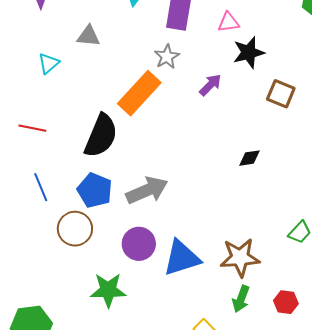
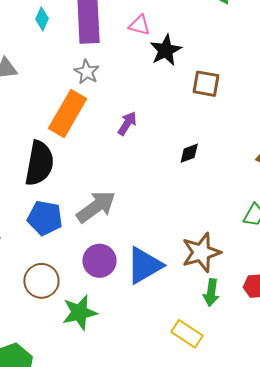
pink triangle: (228, 22) -> (139, 25), turned 35
purple arrow: (210, 85) -> (127, 123), moved
brown circle: (75, 229) -> (41, 281), moved

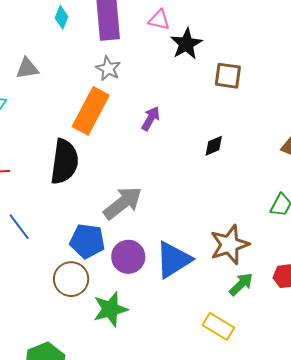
blue pentagon: (45, 218) -> (87, 241), moved
green arrow: (211, 293) -> (241, 284), turned -140

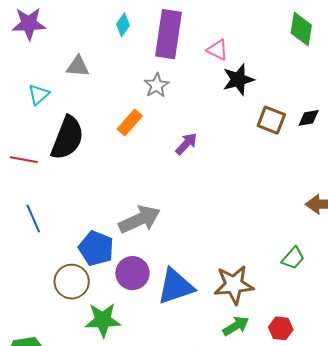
orange rectangle: (91, 111) -> (130, 122), size x0.6
black diamond: (214, 146) -> (309, 118), moved
black semicircle: (64, 162) -> (67, 138), moved

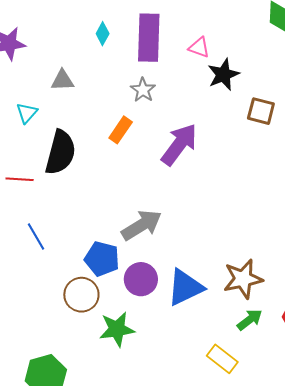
purple arrow: (186, 144) -> (179, 144), size x1.8

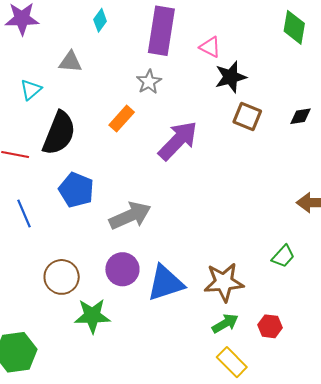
cyan diamond: (103, 34) -> (100, 20), moved
brown square: (261, 111) -> (247, 117), moved
blue pentagon: (102, 259) -> (76, 190), moved
yellow rectangle: (222, 359) -> (232, 362), moved

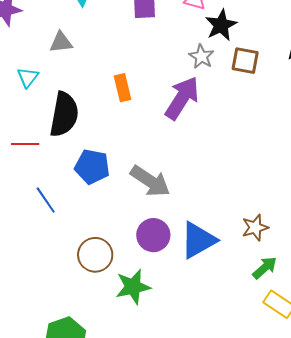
gray star: (149, 82) -> (201, 57), moved
orange rectangle: (122, 119) -> (122, 88), turned -44
gray arrow: (130, 216) -> (150, 181), turned 69
brown star: (224, 282) -> (255, 228), size x0.7

